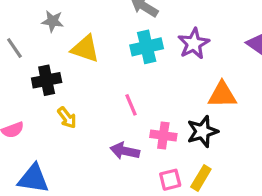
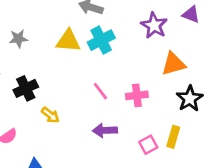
purple star: (194, 44) -> (154, 25), moved
yellow triangle: (85, 49) -> (68, 41), moved
black star: (202, 131) -> (190, 99), moved
pink cross: (163, 136) -> (137, 95), moved

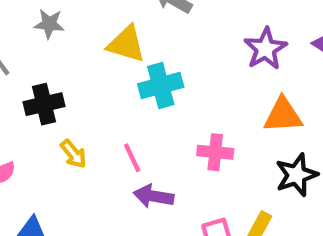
cyan cross: (101, 40) -> (161, 86), moved
pink line: (100, 91) -> (132, 158), moved

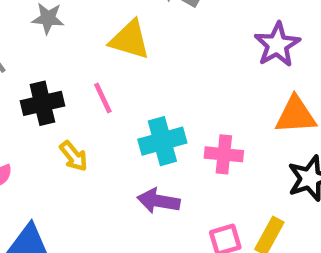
cyan cross: (161, 86) -> (162, 141), moved
pink line: (132, 158) -> (103, 98), moved

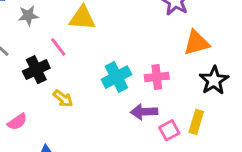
pink line: (103, 98) -> (58, 47), moved
purple arrow: (159, 201) -> (144, 112), moved

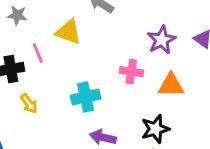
pink cross: (157, 77) -> (131, 72), moved
black star: (214, 80) -> (155, 129), moved

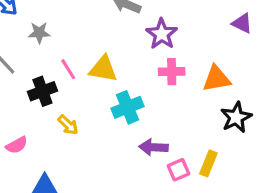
yellow triangle: (68, 32) -> (103, 69), moved
purple star: (162, 40) -> (162, 34), moved
black star: (155, 129) -> (236, 117), moved

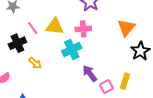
pink cross: (172, 72) -> (83, 29), moved
orange triangle: (217, 79) -> (126, 28), turned -36
purple arrow: (153, 147) -> (90, 73), turned 54

